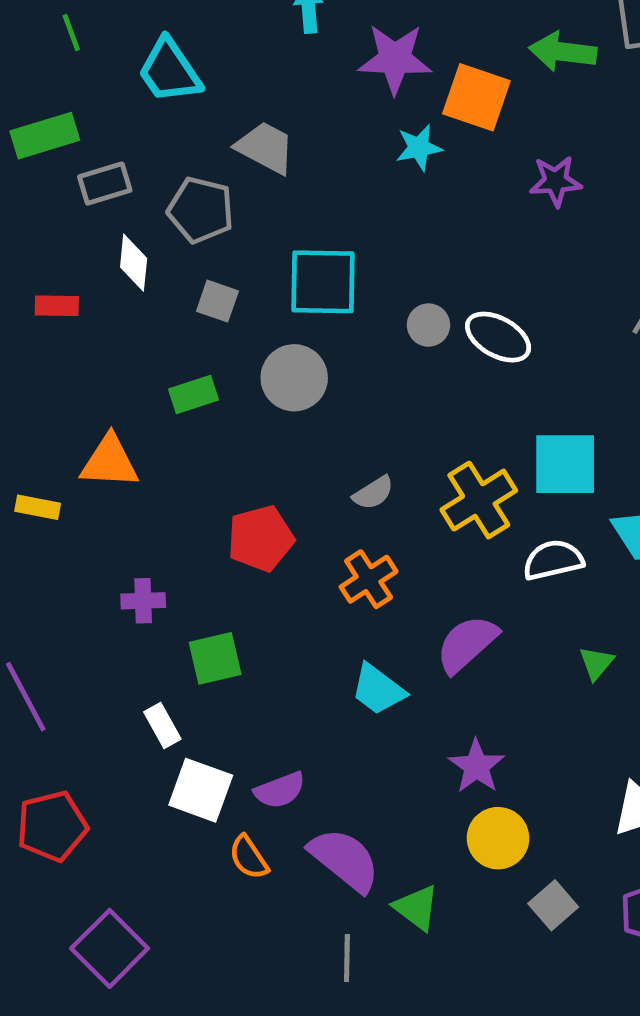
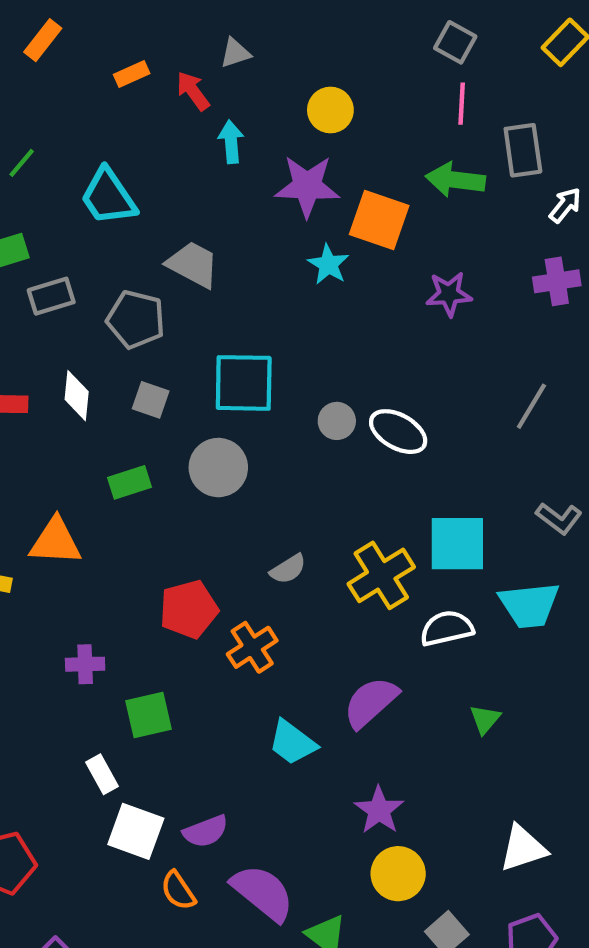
green line: (71, 32) -> (22, 163), turned 60
cyan star: (419, 148) -> (328, 264), turned -30
white diamond: (134, 263) -> (77, 396), moved
orange cross: (369, 579) -> (252, 647), moved

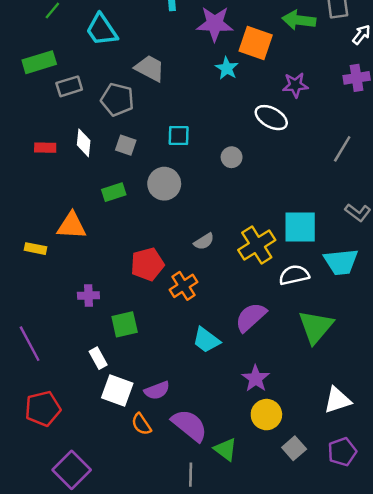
cyan square: (244, 383) -> (179, 136), size x0.6
white ellipse: (398, 432) -> (271, 118), moved
green triangle: (485, 719) -> (316, 327), size x2.0

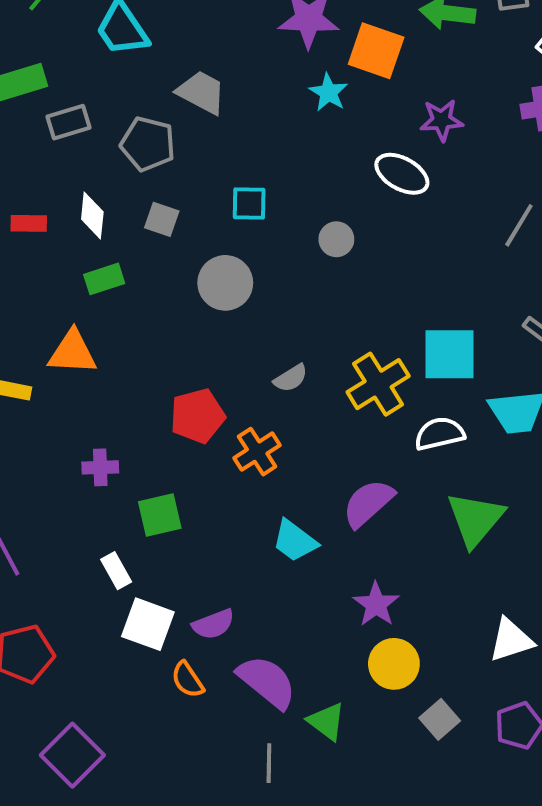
green rectangle: (114, 192) -> (104, 279), moved

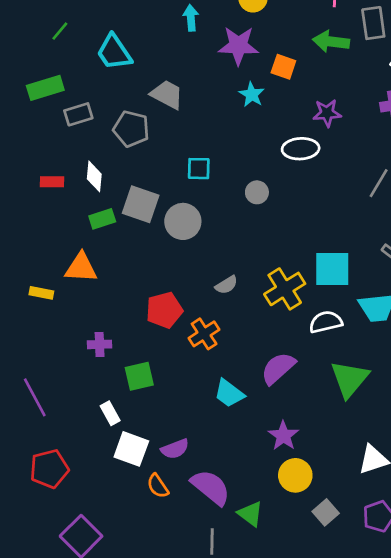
orange square: (376, 51) -> (283, 67), size x0.7
white ellipse: (402, 174) -> (301, 149), turned -32
gray square: (162, 219) -> (141, 204), moved, size x1.6

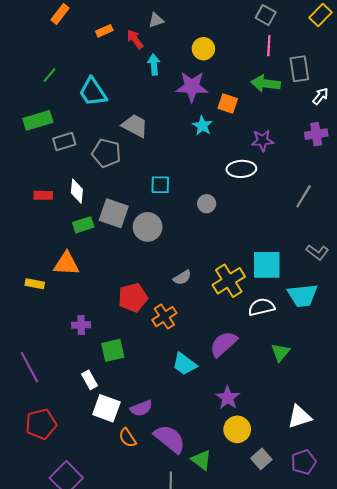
green triangle: (350, 379) -> (280, 352), size x0.6

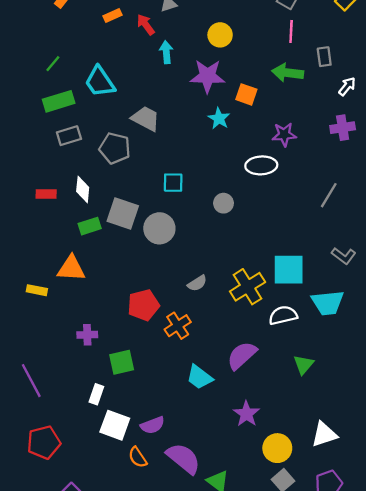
gray rectangle: (299, 69) -> (324, 57), size x0.7
green rectangle: (38, 120) -> (59, 101), moved
white rectangle: (90, 380) -> (96, 394), turned 48
yellow circle: (237, 429) -> (277, 448), moved

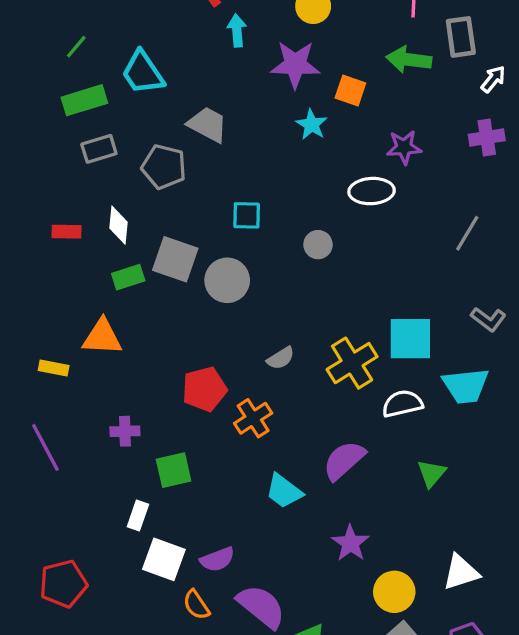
gray rectangle: (324, 57) -> (461, 37), size x1.4
purple line: (31, 381) -> (45, 447), moved

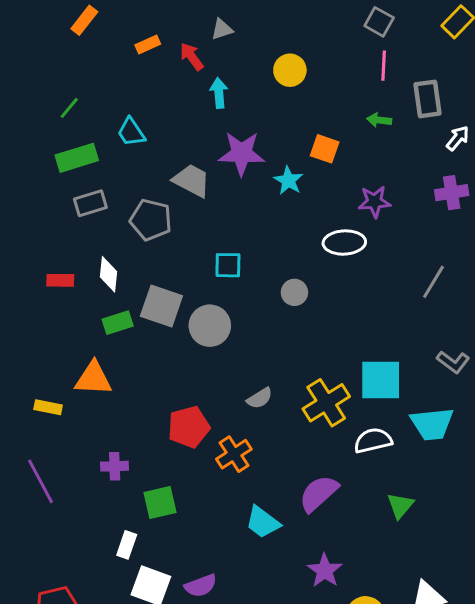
green arrow: (409, 60) -> (379, 120), size x0.6
purple star: (295, 65) -> (242, 153), moved
cyan trapezoid: (143, 73) -> (131, 132), size x0.7

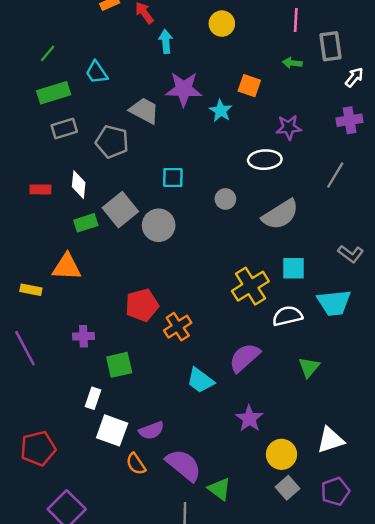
gray line: (433, 282) -> (335, 175), moved
gray square: (161, 306) -> (120, 210), turned 32
cyan square: (381, 380) -> (293, 268), size x0.7
gray semicircle: (260, 398) -> (280, 214), moved, size x1.8

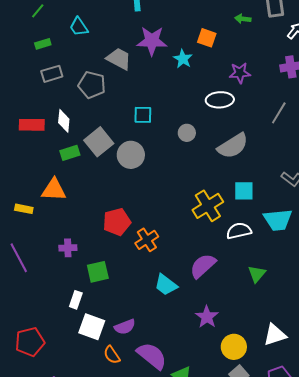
green rectangle: (54, 93) -> (43, 44), size x0.6
red rectangle: (40, 189) -> (32, 125), size x1.4

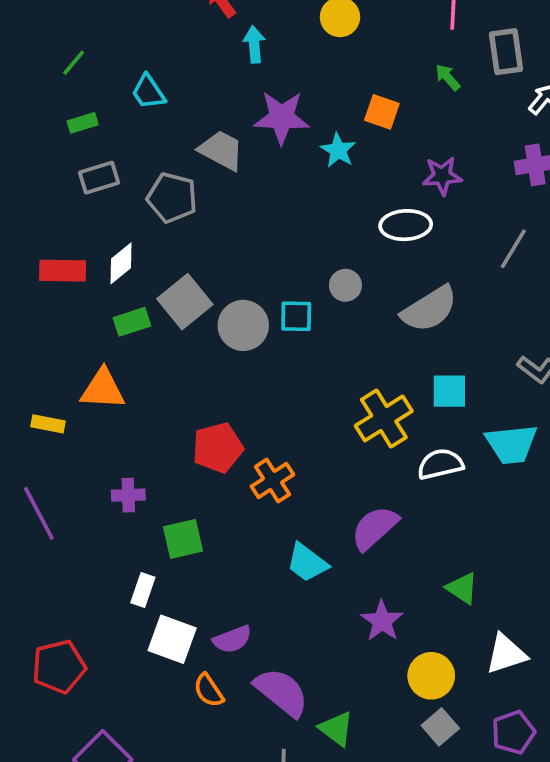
green arrow: (243, 19) -> (448, 77), turned 42
cyan square: (143, 115) -> (296, 316), moved
white diamond: (64, 121) -> (121, 263), turned 45
green triangle: (257, 274) -> (462, 588), moved, turned -36

